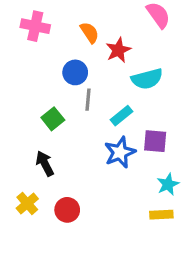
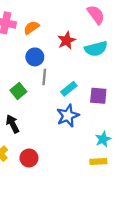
orange semicircle: (90, 33) -> (31, 28), moved, turned -91
cyan semicircle: (147, 79) -> (96, 49), moved
purple square: (155, 141) -> (98, 96), moved

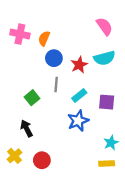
orange semicircle: (31, 28) -> (44, 38), turned -32
red star: (67, 40) -> (79, 65), moved
blue circle: (35, 57) -> (54, 58), moved

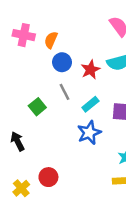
gray line: (56, 85) -> (64, 92), turned -32
black arrow: (27, 128) -> (18, 141), moved
yellow cross: (14, 156) -> (21, 188), moved

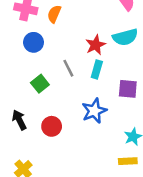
blue circle: (62, 62) -> (34, 42), moved
cyan rectangle: (90, 104) -> (97, 69), moved, turned -35
red circle: (48, 177) -> (52, 126), moved

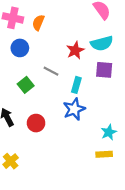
gray line: (68, 68) -> (51, 71), turned -35
cyan rectangle: (97, 69) -> (76, 85), moved
purple square: (128, 89) -> (104, 70), moved

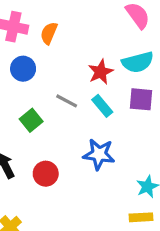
cyan rectangle: (76, 85) -> (102, 106), moved, turned -56
blue star: (74, 109) -> (99, 154), turned 30

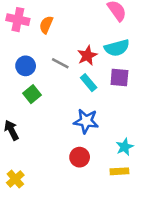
blue circle: (23, 69) -> (26, 66), moved
gray line: (67, 101) -> (60, 63), moved
red circle: (46, 174) -> (80, 157), moved

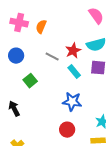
blue circle: (26, 66) -> (16, 56), moved

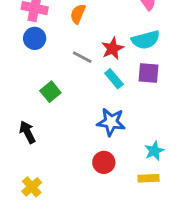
orange semicircle: (41, 27) -> (78, 14), moved
blue circle: (16, 56) -> (35, 38), moved

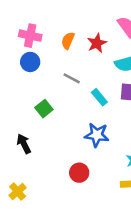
red star: (112, 48) -> (97, 43), moved
red circle: (104, 162) -> (79, 173), moved
yellow cross: (32, 187) -> (18, 192), moved

